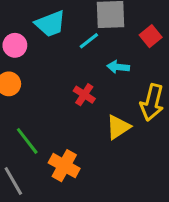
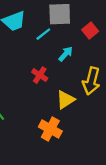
cyan arrow: (118, 67) -> (66, 54), turned 126
orange cross: (64, 166) -> (50, 129), moved

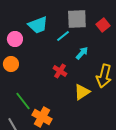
red square: (90, 31) -> (103, 25), moved
orange cross: (50, 129) -> (42, 117), moved

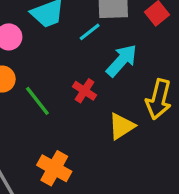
cyan arrow: (82, 53) -> (122, 61), size x1.5
green line: (23, 101) -> (37, 101), moved

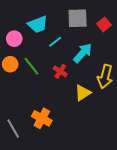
cyan line: (90, 32) -> (55, 42), moved
green line: (37, 101) -> (32, 66), moved

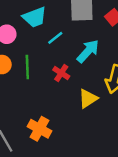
green line: (32, 66) -> (27, 67), turned 36

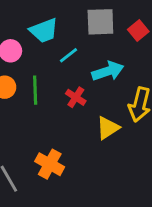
cyan arrow: (88, 51) -> (108, 71), turned 30

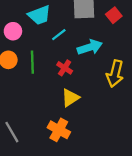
yellow triangle: (108, 128) -> (70, 98), moved
orange cross: (50, 164) -> (59, 130), moved

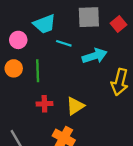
cyan line: (59, 35) -> (64, 43), turned 56
red cross: (65, 68) -> (44, 104), moved, turned -35

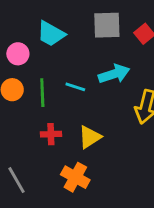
cyan trapezoid: (44, 24) -> (51, 34), turned 50
cyan line: (64, 43) -> (75, 87), moved

